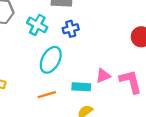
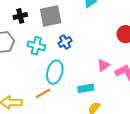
pink triangle: (103, 76) -> (103, 65), moved
orange line: (47, 95) -> (43, 93), moved

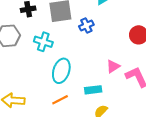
blue cross: (65, 42) -> (86, 25), moved
orange line: (43, 93) -> (60, 100), moved

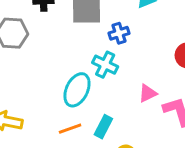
cyan cross: (43, 42) -> (105, 65), moved
cyan rectangle: (93, 90) -> (103, 127), moved, turned -63

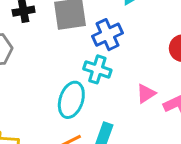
blue cross: (119, 33) -> (108, 35), size x1.4

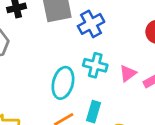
cyan cross: (97, 69) -> (95, 65), moved

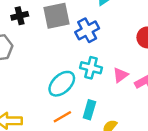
cyan ellipse: (63, 83) -> (62, 84), turned 32

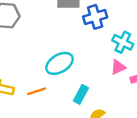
cyan cross: (91, 68) -> (123, 42), moved
orange line: (62, 117) -> (37, 91), moved

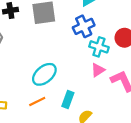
blue cross: (95, 17) -> (84, 26), moved
orange line: (37, 91) -> (37, 102), moved

